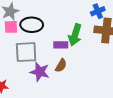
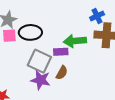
green arrow: (75, 35) -> (75, 41), turned 70
gray square: (26, 52) -> (39, 61), moved, turned 30

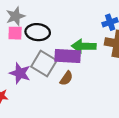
purple rectangle: (61, 52) -> (68, 56), size x1.6
purple star: (41, 80) -> (20, 73), moved

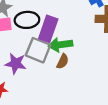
green arrow: (84, 46) -> (60, 45), moved
purple rectangle: (68, 56) -> (48, 29), moved, turned -65

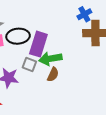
gray square: (38, 50) -> (29, 65), size x0.6

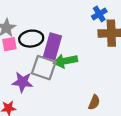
gray square: (29, 65) -> (44, 68), size x1.6
brown semicircle: (53, 75) -> (94, 102), moved

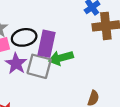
purple star: (23, 82) -> (16, 64), moved, turned 30

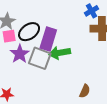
black ellipse: (24, 37) -> (29, 32), turned -30

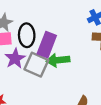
black ellipse: (29, 32) -> (27, 35), turned -60

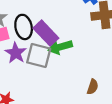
purple rectangle: (47, 45) -> (46, 33), turned -55

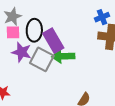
purple star: (16, 53) -> (22, 52), turned -30

